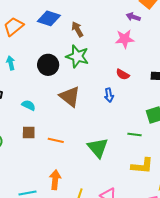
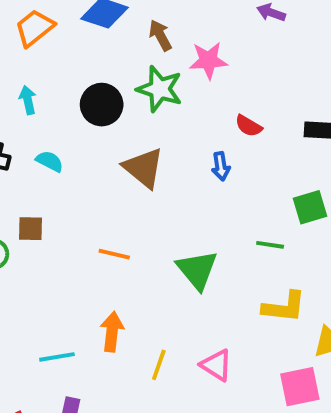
pink star: (125, 39) -> (208, 60), moved
cyan semicircle: (29, 105) -> (50, 161), moved
brown square: (29, 132) -> (30, 229), moved

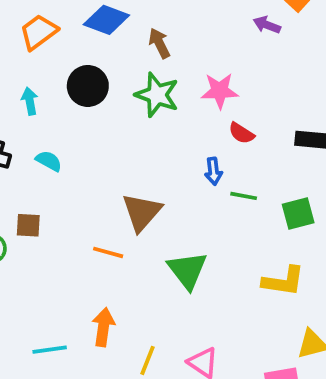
pink star: (208, 60) -> (220, 91), moved
black circle: (102, 105) -> (88, 86), moved
brown triangle: (144, 168) -> (142, 212), moved, turned 30
green line: (270, 245) -> (244, 196), moved
yellow L-shape: (284, 307) -> (283, 281), moved

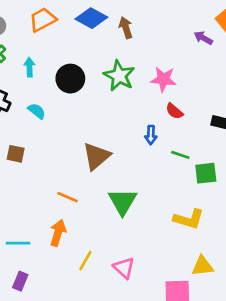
brown arrow: (159, 43) -> (126, 28), moved
black circle: (88, 86) -> (70, 79), moved
green line: (244, 196) -> (180, 155), moved
orange line: (108, 252) -> (68, 197), moved

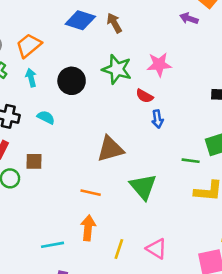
orange trapezoid: (43, 20) -> (29, 45), moved
red semicircle: (174, 111) -> (144, 96), moved
green line: (180, 155) -> (191, 161), moved
brown triangle: (96, 156) -> (110, 149), turned 36

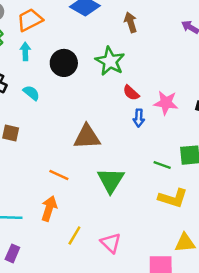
brown arrow: (114, 23) -> (131, 22), moved
pink star: (159, 65) -> (166, 103), moved

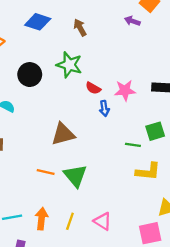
green triangle: (111, 180) -> (75, 176), moved
orange arrow: (49, 209) -> (41, 219), moved

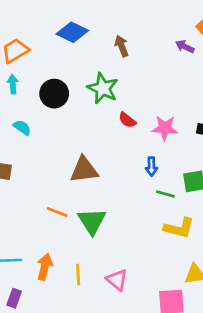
blue arrow: (104, 108) -> (151, 167), moved
yellow line: (70, 221) -> (78, 275), turned -30

